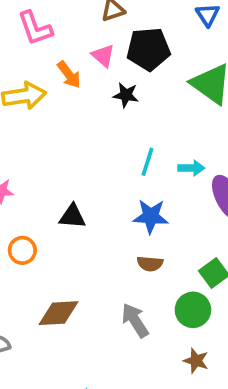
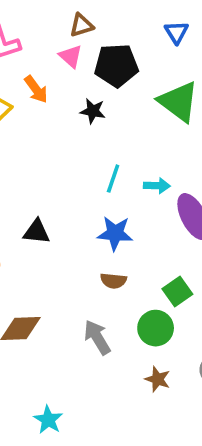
pink triangle: (103, 56) -> (71, 56), moved

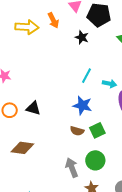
black triangle: (37, 232) -> (33, 108), moved
green square: (177, 291) -> (97, 130), moved
gray arrow: (97, 337) -> (72, 168), moved

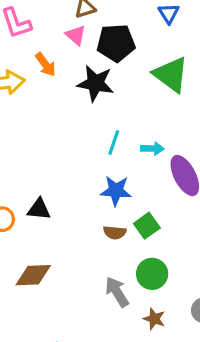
black star: (82, 37) -> (95, 83), size x1.6

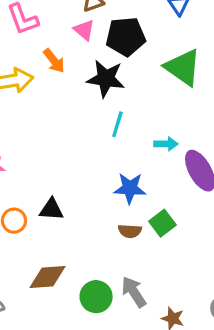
cyan line: (114, 143) -> (117, 124), moved
green circle: (152, 274) -> (96, 297), moved

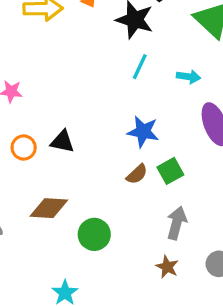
cyan arrow: (166, 144) -> (188, 77), moved
brown semicircle: (130, 231) -> (137, 174), turned -55
gray arrow: (134, 292) -> (177, 223), moved, turned 40

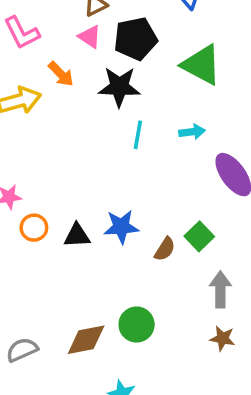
blue star: (143, 132) -> (121, 227), moved
orange circle: (24, 148) -> (34, 228), moved
brown diamond: (49, 208) -> (86, 340), moved

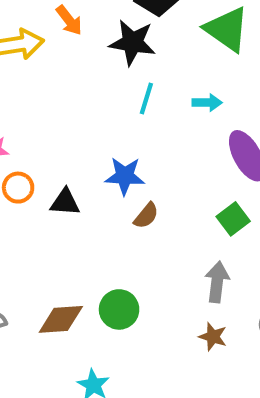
blue star: (121, 227) -> (125, 176), moved
green square: (199, 236) -> (233, 219), moved
brown semicircle: (165, 249) -> (146, 216), moved

